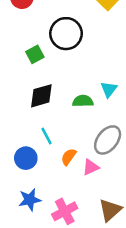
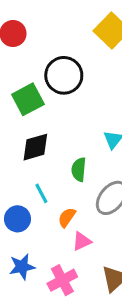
green square: (35, 54) -> (28, 99), size x1.5
green semicircle: (83, 101) -> (79, 170), moved, turned -84
pink triangle: (91, 167) -> (82, 241), moved

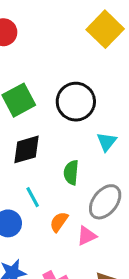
black circle: (64, 75) -> (76, 102), moved
pink triangle: (82, 241) -> (87, 236), moved

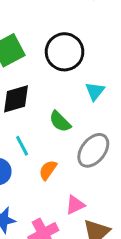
green semicircle: (71, 173) -> (60, 122), turned -50
pink triangle: (87, 236) -> (75, 205), moved

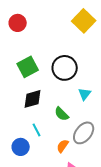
orange semicircle: (48, 170) -> (63, 146), moved

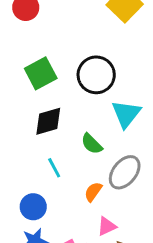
cyan triangle: (85, 94) -> (126, 114), size x1.5
blue circle: (21, 147) -> (33, 207), moved

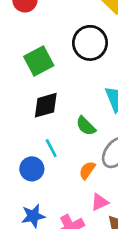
black circle: (96, 75) -> (90, 43), moved
blue circle: (33, 207) -> (32, 169), moved

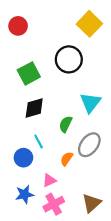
green semicircle: (86, 126) -> (66, 124), turned 70
pink triangle: (100, 202) -> (49, 180), moved

